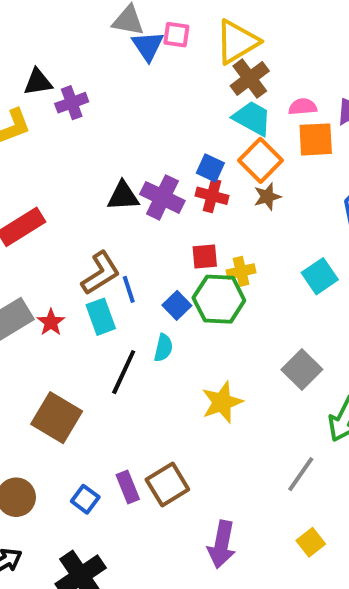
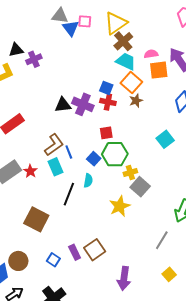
yellow cross: (241, 271) -> (130, 172), moved
gray square: (302, 370) -> (140, 187), moved

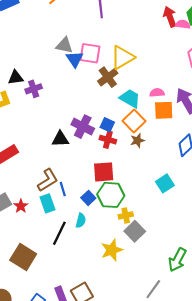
pink square: (85, 21) -> (90, 53), size x1.5
brown cross: (123, 41) -> (108, 77), moved
purple cross: (83, 104) -> (83, 127), moved
red square: (106, 133) -> (104, 172), size x1.5

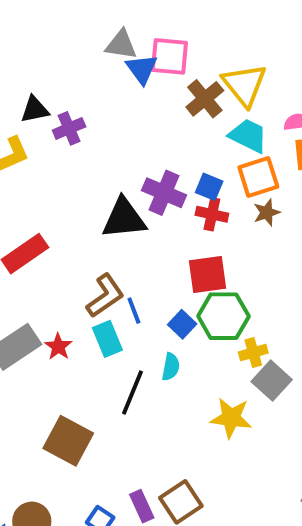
yellow triangle: (122, 57) -> (244, 85), moved, turned -35
orange square: (134, 121) -> (258, 177), turned 30
black triangle: (60, 139) -> (124, 218), size x1.4
yellow star: (112, 250) -> (231, 418), turned 30

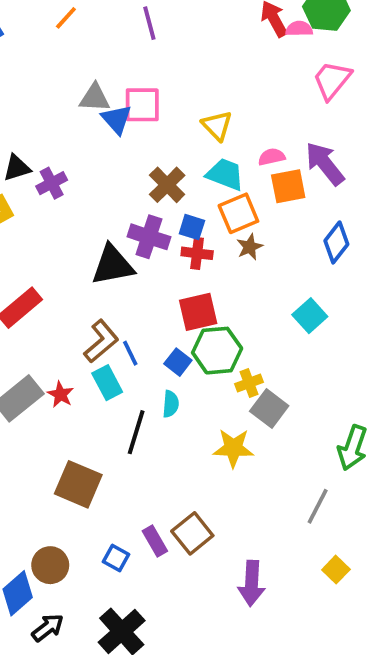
yellow triangle: (244, 85) -> (217, 126), size x0.7
brown cross: (205, 99) -> (167, 185), moved

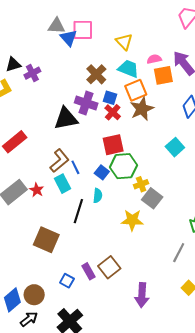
brown star: (250, 247) -> (142, 109), size x1.6
red cross: (197, 253) -> (113, 112), turned 35
brown circle: (50, 565) -> (34, 295), moved

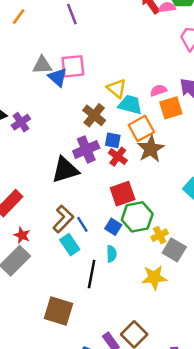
yellow triangle: (124, 42) -> (117, 89), moved
purple cross: (86, 103) -> (86, 149), turned -35
red star: (37, 190) -> (22, 235), moved

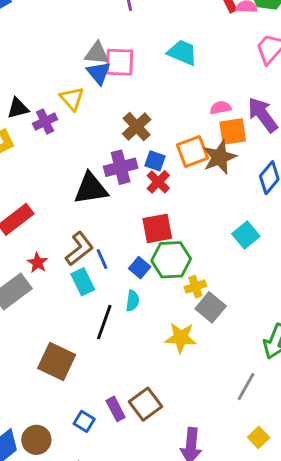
gray triangle: (42, 65) -> (97, 53), moved
yellow triangle: (117, 89) -> (72, 99), moved
cyan trapezoid: (130, 105) -> (182, 52), moved
brown star: (151, 149) -> (220, 157), moved
red star: (22, 235) -> (38, 263), moved

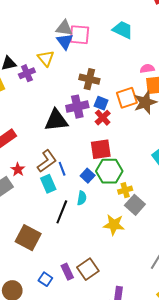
brown cross: (137, 127) -> (89, 79), turned -36

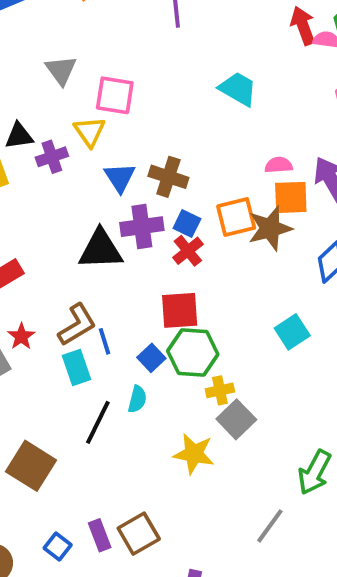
gray triangle: (64, 28) -> (61, 70), moved, turned 42
pink square: (79, 35) -> (115, 95), moved
blue triangle: (65, 41) -> (120, 178), moved

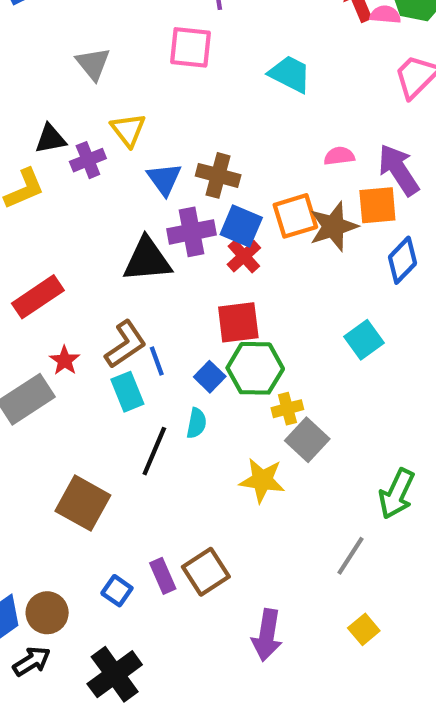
pink square: (115, 95) -> (190, 47), moved
orange square: (291, 197) -> (377, 205), moved
blue square: (187, 223) -> (241, 226), size x1.4

